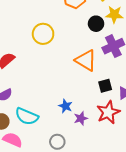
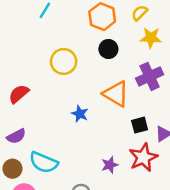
black circle: (96, 24) -> (108, 49), moved
blue star: (65, 106) -> (80, 114), moved

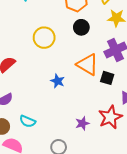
black square: (140, 125) -> (107, 78), moved, turned 32
cyan semicircle: (44, 162) -> (28, 121), size x0.7

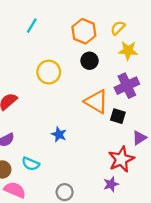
blue star: (58, 81) -> (59, 134), moved
purple star: (82, 123) -> (111, 184), moved

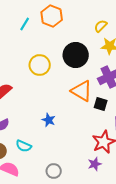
orange hexagon: (84, 31) -> (52, 16), moved
black circle: (90, 61) -> (76, 55), size x1.6

